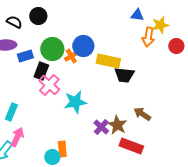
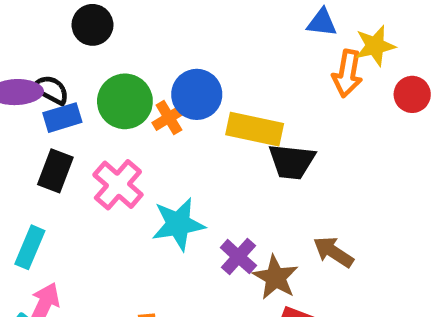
black semicircle: (14, 22) -> (51, 90), moved
black rectangle: (41, 71) -> (55, 171), moved
purple cross: (101, 127) -> (238, 257), moved

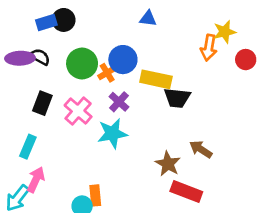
blue triangle: (322, 23) -> (148, 19), moved
blue rectangle: (62, 118) -> (46, 23), moved
purple cross: (238, 257) -> (119, 102), moved

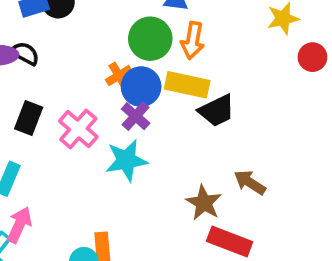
orange arrow: (209, 48) -> (193, 41), moved
blue circle: (123, 60) -> (141, 87), moved
green circle: (82, 63) -> (150, 39), moved
black trapezoid: (177, 98) -> (217, 111), turned -32

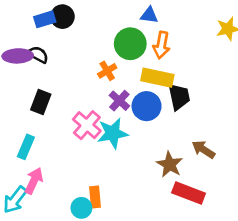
blue circle: (141, 87) -> (147, 106), moved
black trapezoid: (217, 111) -> (179, 97), turned -76
pink cross: (78, 129) -> (87, 125), moved

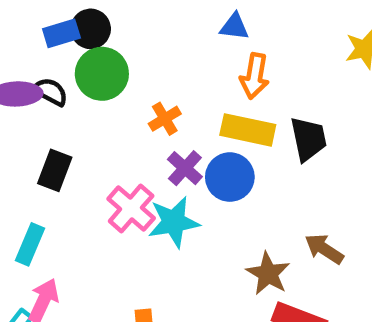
green circle: (130, 44) -> (102, 74), moved
black trapezoid: (179, 97) -> (308, 139), moved

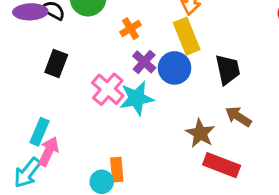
yellow rectangle: (248, 130) -> (187, 36), turned 56
black trapezoid: (308, 139) -> (228, 70), moved
cyan rectangle: (30, 244) -> (39, 132), moved

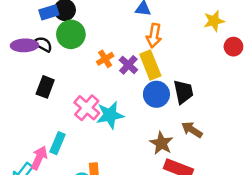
purple cross: (144, 62) -> (128, 65), moved
blue circle: (175, 68) -> (156, 94), moved
cyan rectangle: (39, 132) -> (57, 143), moved

